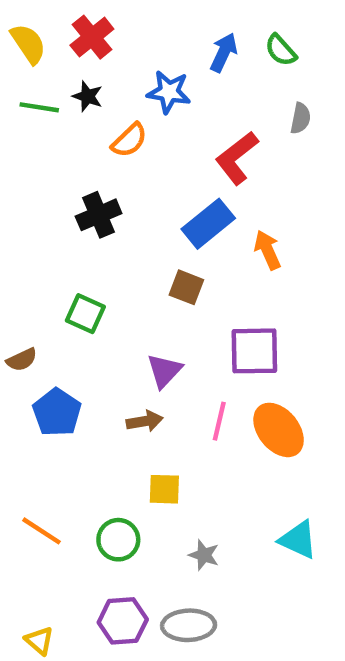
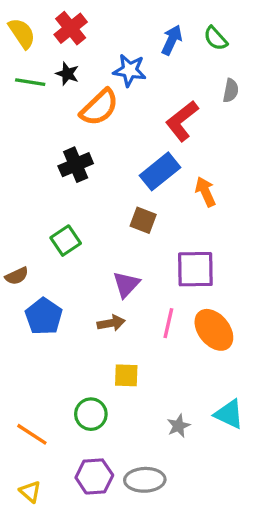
orange semicircle: (129, 140) -> (99, 107), size x1.4
green square: (85, 314) -> (66, 241), turned 32
orange line: (41, 531) -> (32, 434), moved
gray star: (204, 555) -> (179, 426), moved, turned 30

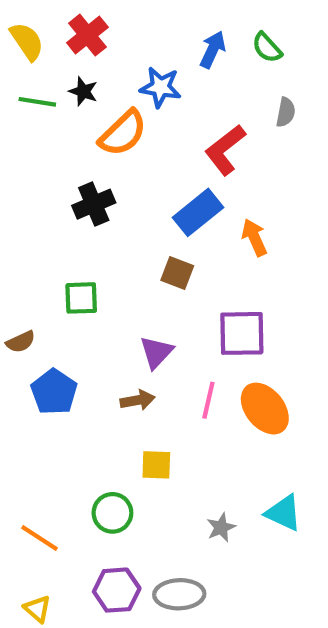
green square: (66, 241) -> (81, 298), turned 32

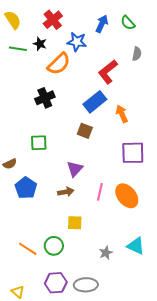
red cross: (87, 35) -> (53, 20), moved
purple square: (242, 333) -> (133, 153), moved
orange line: (39, 538) -> (28, 249), moved

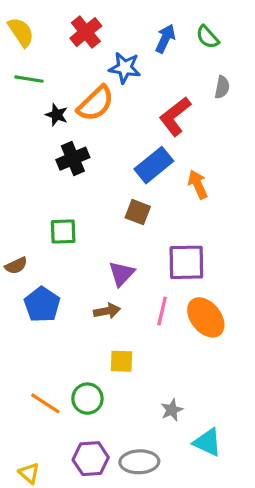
black star: (40, 44) -> (57, 115), moved
purple square: (133, 153) -> (186, 262), moved
cyan triangle: (136, 246) -> (207, 442), moved

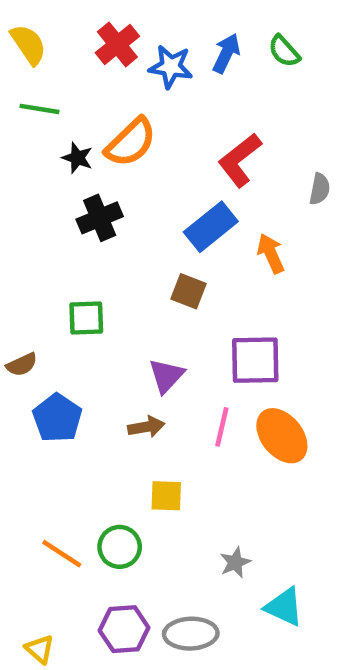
blue star: (125, 68) -> (171, 67), moved
gray semicircle: (222, 87) -> (320, 189), moved

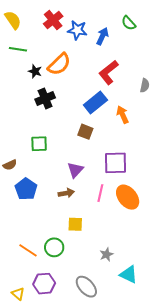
blue arrow: (226, 53) -> (102, 36), moved
purple hexagon: (124, 629) -> (44, 284), moved
gray ellipse: (191, 634) -> (86, 287), turned 50

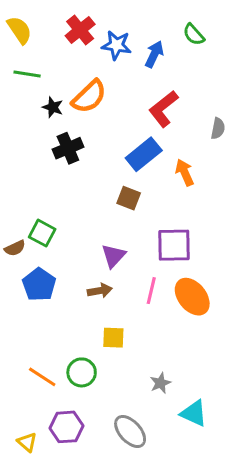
green square: (39, 144) -> (42, 233), moved, turned 30

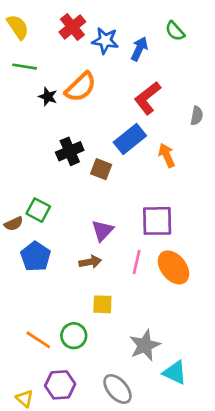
black cross: (68, 148) -> (70, 151), moved
brown square: (129, 198) -> (101, 169), moved
gray star: (160, 383) -> (145, 345), size x1.6

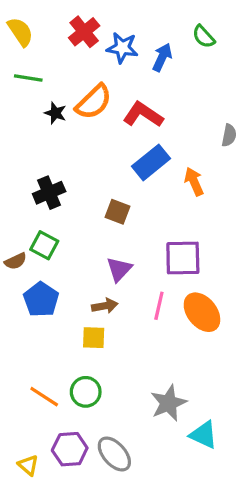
red L-shape: (148, 98) -> (143, 115), moved, turned 72
black cross: (70, 151) -> (49, 193), moved
brown square: (101, 169) -> (118, 212), moved
yellow square: (102, 304) -> (94, 338), moved
gray ellipse: (117, 389) -> (114, 454), moved

